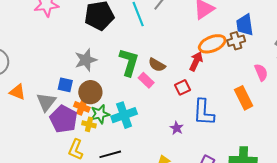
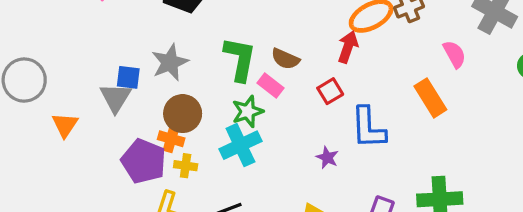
blue square: (65, 85) -> (128, 77), moved
orange triangle: (17, 92) -> (65, 125), turned 48
gray triangle: (46, 102) -> (116, 98), moved
green star: (100, 114) -> (248, 111), moved

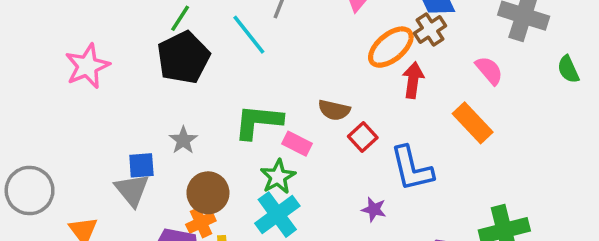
red arrow: (348, 47) -> (413, 80), moved
green L-shape: (240, 59) -> (258, 122), turned -84
brown semicircle: (285, 59) -> (334, 110), moved
gray star: (170, 62) -> (183, 140), size x0.7
orange cross: (171, 139) -> (201, 223), turned -30

